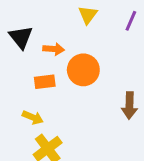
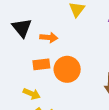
orange circle: (83, 70) -> (67, 69), moved

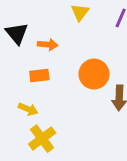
orange circle: (67, 69) -> (94, 74), moved

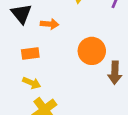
orange rectangle: (39, 75) -> (30, 53), moved

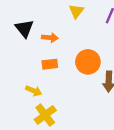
orange rectangle: (30, 53) -> (50, 64), moved

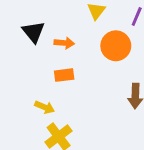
orange circle: (88, 62) -> (116, 46), moved

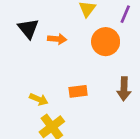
orange rectangle: (64, 75) -> (78, 91), moved

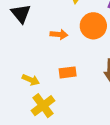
orange arrow: (57, 39) -> (59, 34), moved

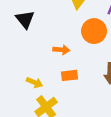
orange arrow: (59, 34) -> (61, 50), moved

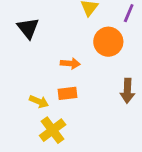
orange rectangle: (69, 75) -> (67, 93), moved

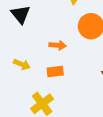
yellow arrow: (39, 102) -> (22, 64), moved

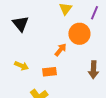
orange arrow: (58, 45) -> (60, 50), moved, turned -56

